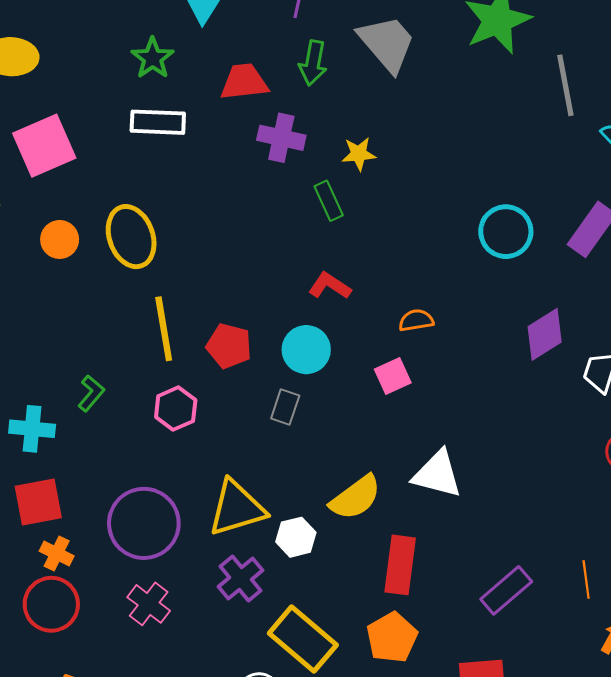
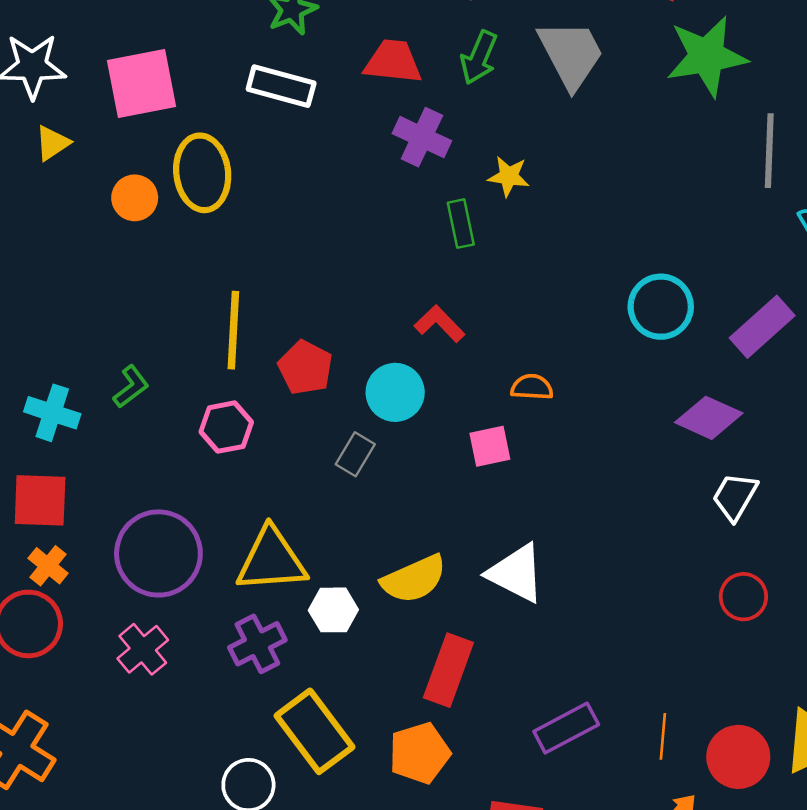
yellow ellipse: (131, 237) -> (202, 173), moved
purple diamond: (545, 334) -> (709, 418), moved, turned 44

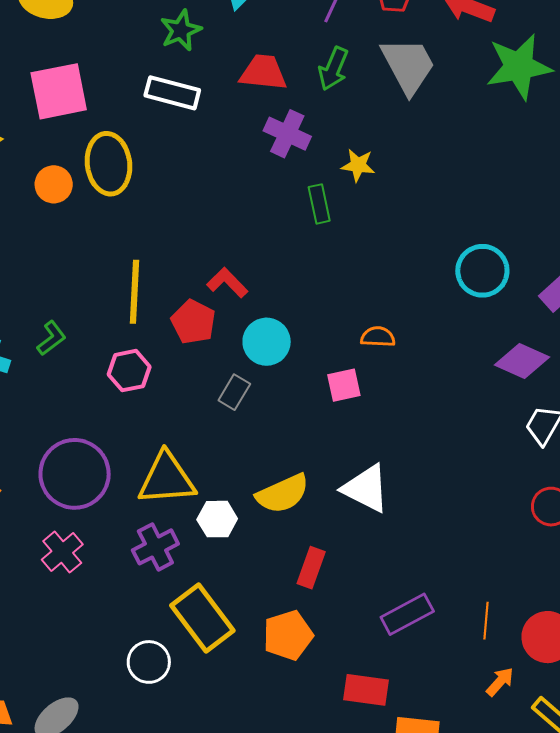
red L-shape: (440, 324) -> (227, 283), moved
red rectangle: (448, 670) -> (311, 568), size x0.7

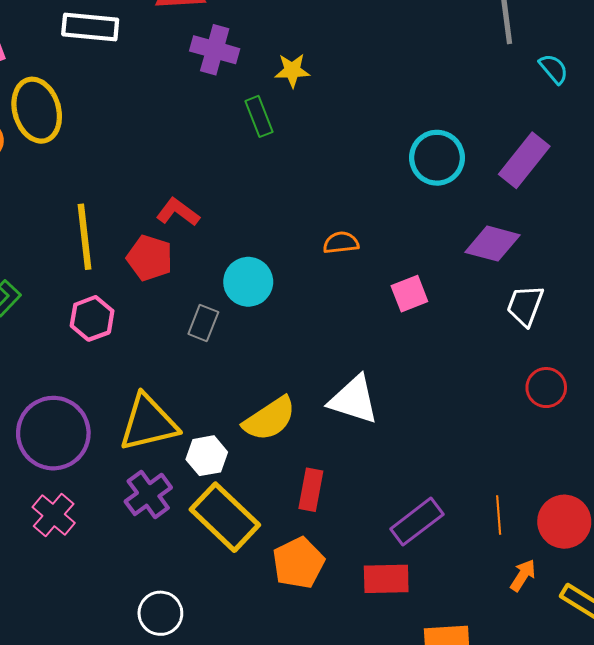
cyan circle: (267, 342) -> (248, 282), moved
pink square: (344, 385) -> (409, 294), moved
yellow rectangle: (202, 618) -> (225, 517), moved
red rectangle: (366, 690) -> (386, 579), moved

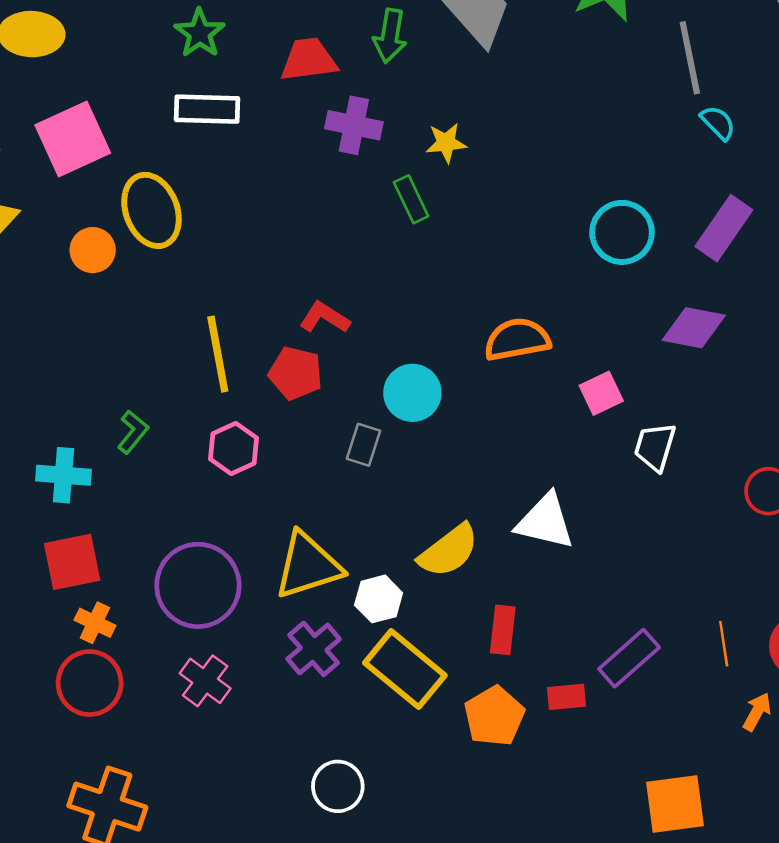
cyan semicircle: (554, 69) -> (718, 123), moved
orange semicircle: (341, 243) -> (517, 339), size x1.6
white trapezoid: (525, 305) -> (655, 447), moved
red rectangle: (386, 579) -> (566, 697), moved, size x0.7

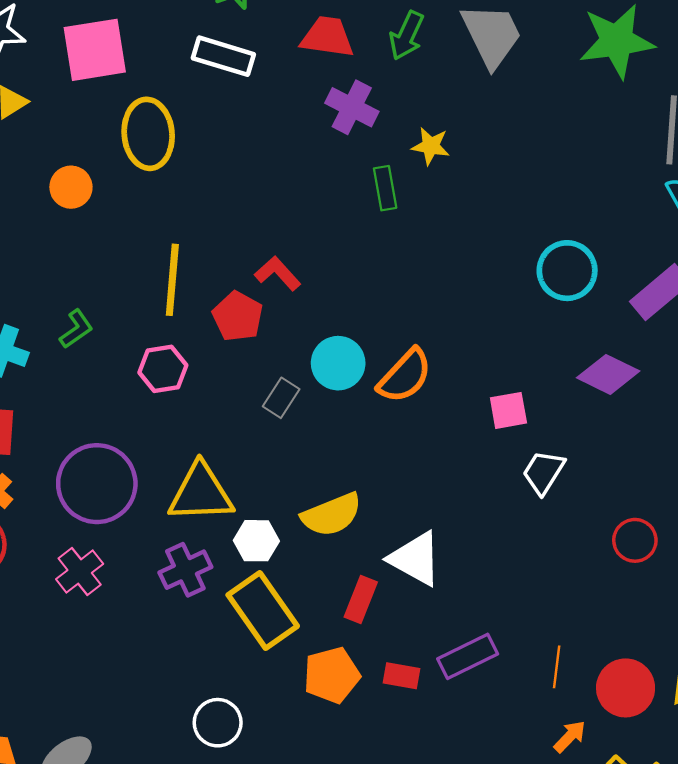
orange circle: (93, 250) -> (71, 187), moved
orange semicircle: (517, 339) -> (405, 376), moved, turned 128
white triangle: (545, 521) -> (415, 559), moved
white circle: (338, 786) -> (218, 723), moved

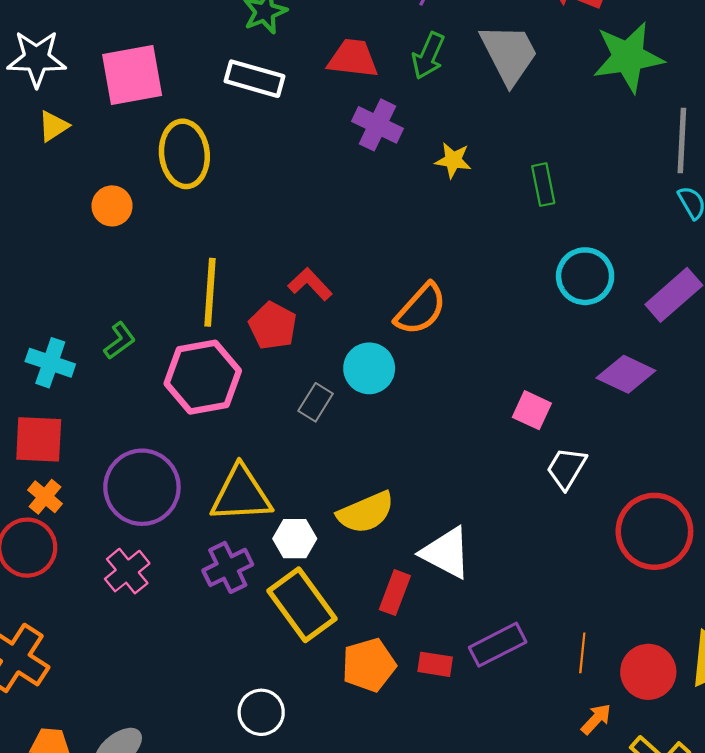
green rectangle: (385, 188) -> (543, 185), moved
pink hexagon: (163, 369) -> (203, 377), size x1.6
orange semicircle: (405, 376) -> (421, 309), moved
pink square: (508, 410) -> (532, 410), turned 36
red circle: (635, 540) -> (654, 531), size x1.8

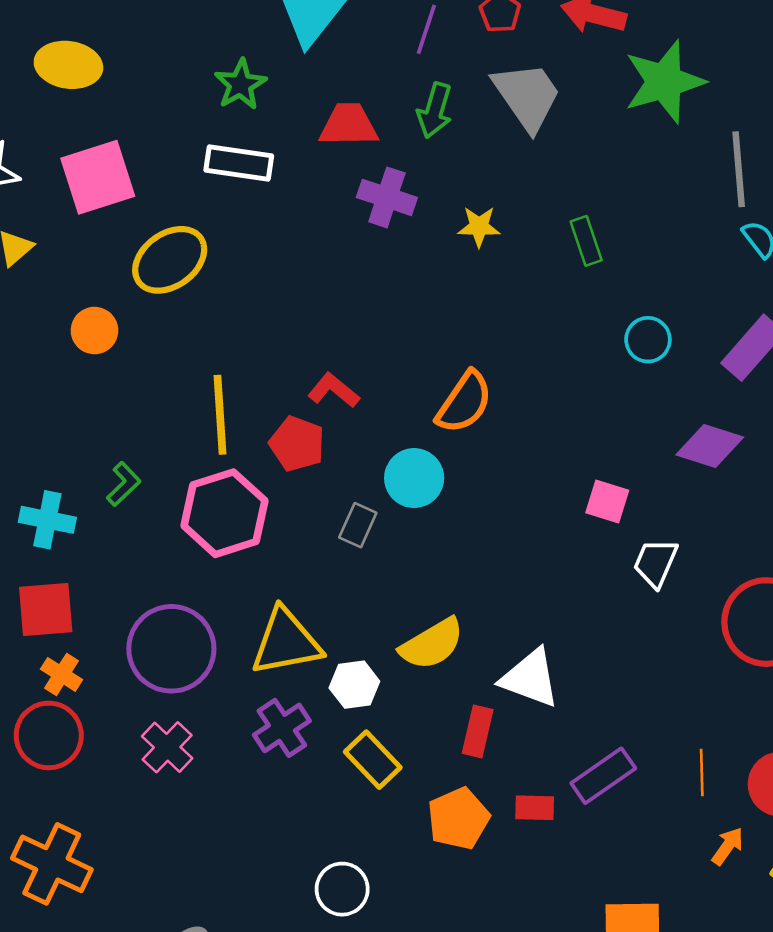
yellow ellipse: (184, 154) -> (170, 260), turned 68
cyan circle: (585, 276) -> (648, 340), size x0.7
yellow rectangle: (302, 605) -> (373, 760), size x0.7

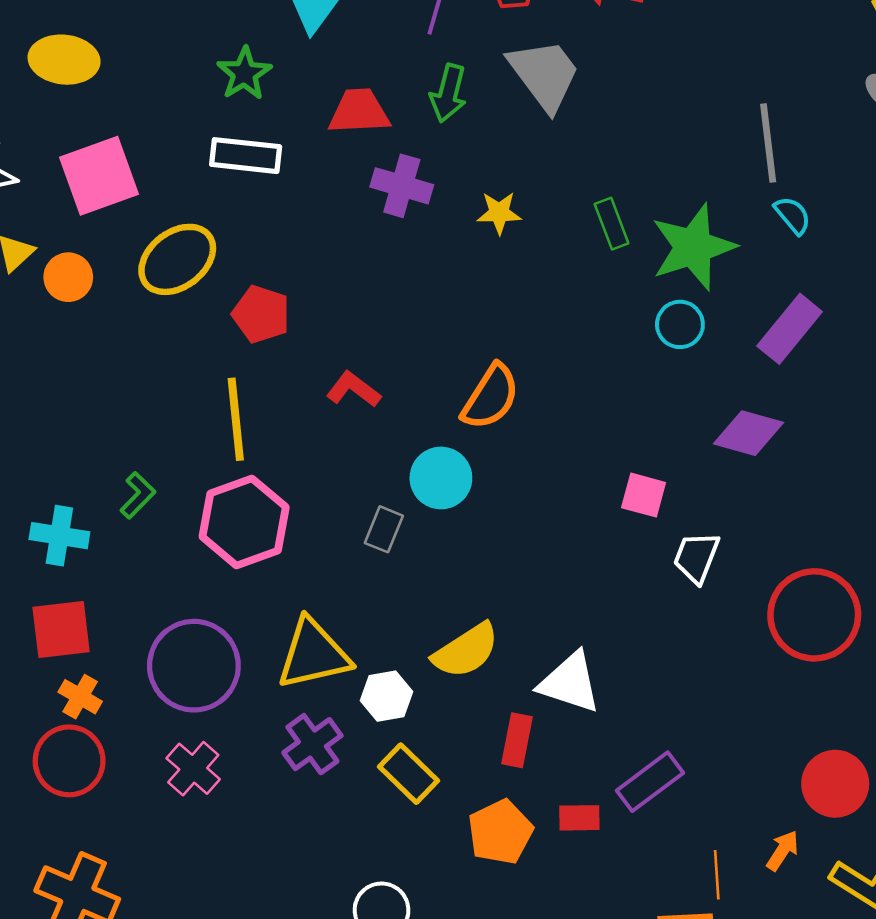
green star: (664, 82) -> (693, 247), moved
orange circle: (95, 331) -> (68, 277), moved
red pentagon: (297, 444) -> (261, 314), moved
orange line: (702, 773) -> (717, 875), moved

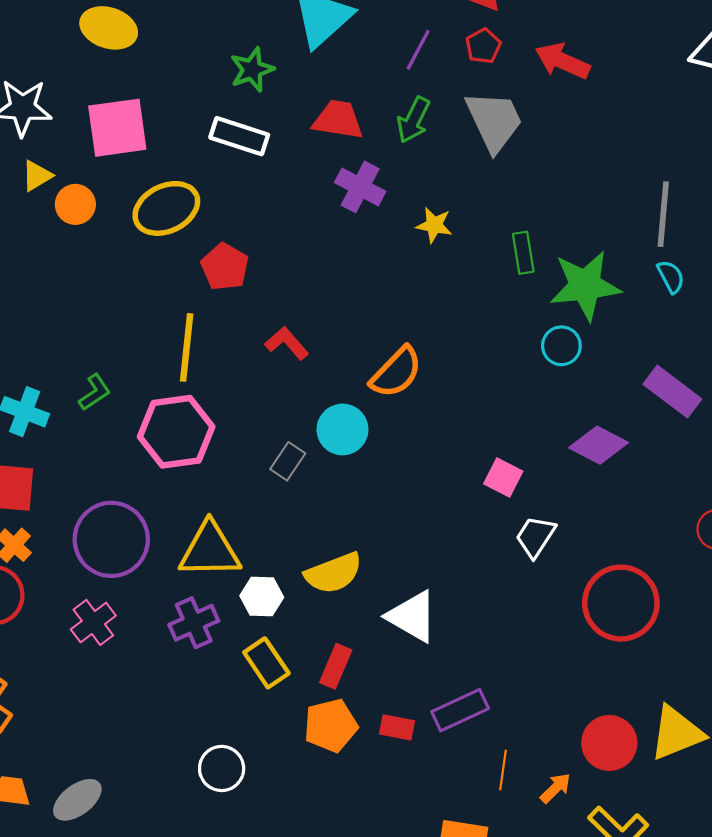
purple rectangle: (790, 329) -> (672, 392), moved, turned 76
red rectangle: (517, 740) -> (336, 666), moved
orange line: (717, 875) -> (503, 770), moved

